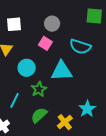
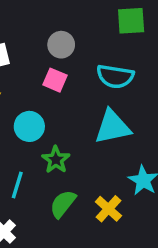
cyan triangle: (61, 71) -> (113, 127), moved

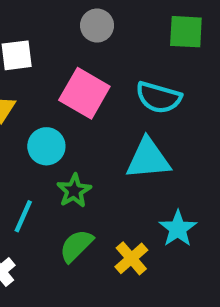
gray circle: (61, 45) -> (97, 26), moved
pink square: (55, 80) -> (84, 93), size x1.6

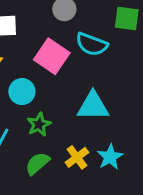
cyan semicircle: (159, 97) -> (92, 44), moved
yellow cross: (131, 258) -> (77, 157), moved

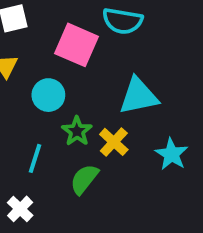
yellow cross: (77, 157) -> (114, 142), moved

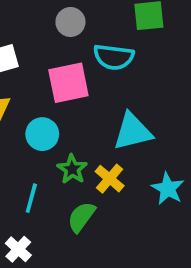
pink square: (76, 45) -> (68, 83), turned -33

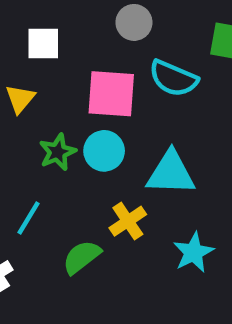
cyan circle: (42, 134) -> (104, 151), moved
green star: (72, 169) -> (58, 152), moved

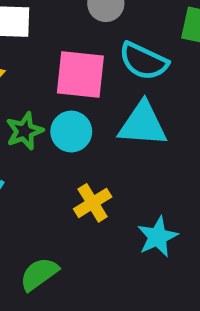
cyan triangle: (171, 173) -> (143, 124), moved
green semicircle: (82, 257) -> (39, 274), moved

